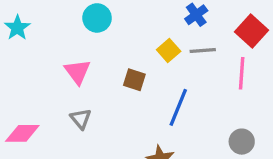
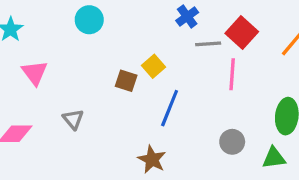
yellow square: (169, 50) -> (153, 66), moved
gray line: (203, 50) -> (208, 44), moved
pink triangle: (77, 72) -> (35, 73), moved

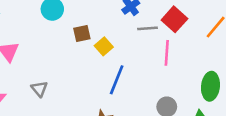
brown square: (126, 81) -> (82, 33), moved, turned -30

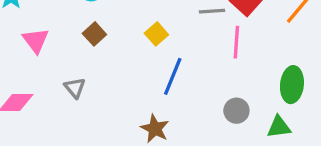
brown square: (82, 33) -> (94, 34), moved, turned -30

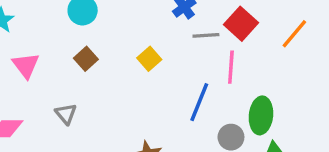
blue line: (173, 76) -> (199, 102), moved
green ellipse: (292, 85) -> (261, 115), moved

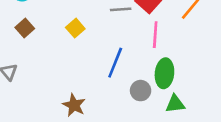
pink line: (231, 67) -> (155, 35), moved

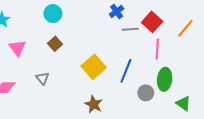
yellow square: (75, 28) -> (94, 67), moved, size x1.6
green triangle: (175, 104) -> (183, 103), moved, turned 42

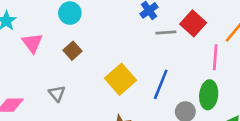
pink triangle: (17, 48) -> (32, 43), moved
pink line: (157, 49) -> (215, 57), moved

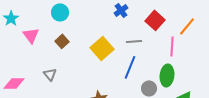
gray line: (166, 33) -> (134, 41), moved
yellow square: (120, 79) -> (102, 48), moved

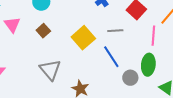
blue line: (130, 67) -> (111, 57), turned -55
gray triangle: (50, 74) -> (50, 70), moved, size x1.6

